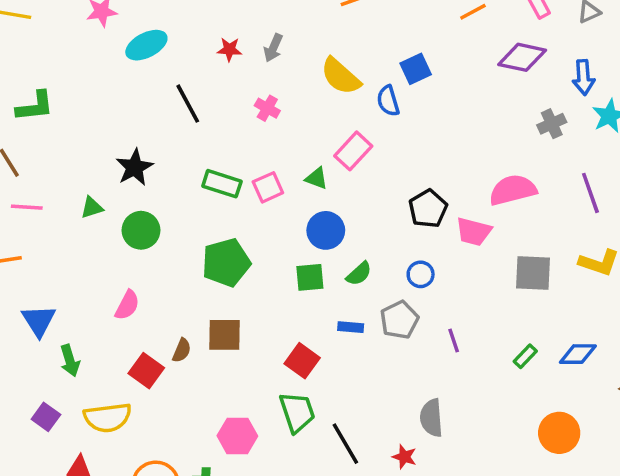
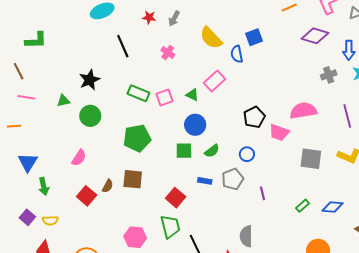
yellow semicircle: (108, 418) -> (50, 220), moved, size x0.6

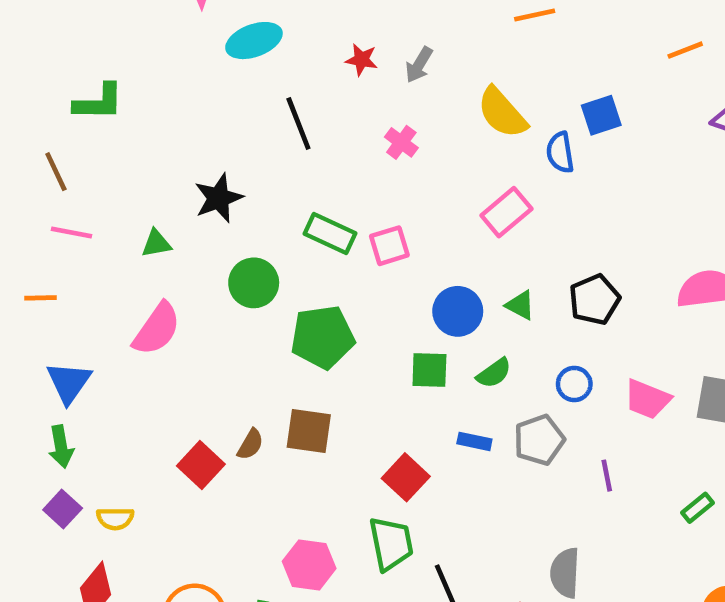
green triangle: (192, 95) -> (520, 305), moved
green circle: (90, 116) -> (254, 283), moved
pink trapezoid: (279, 132) -> (647, 399), moved
pink semicircle: (79, 158) -> (157, 329), moved, size x1.4
green arrow: (44, 186) -> (61, 447), moved

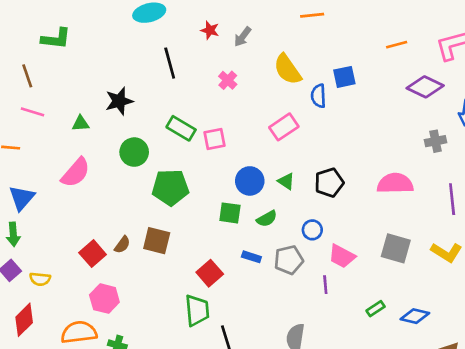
pink trapezoid: (647, 399) -> (342, 256), moved
pink hexagon: (309, 565) -> (104, 299), moved

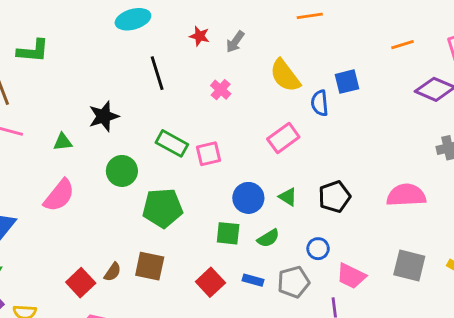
red square: (210, 273) -> (210, 282), moved

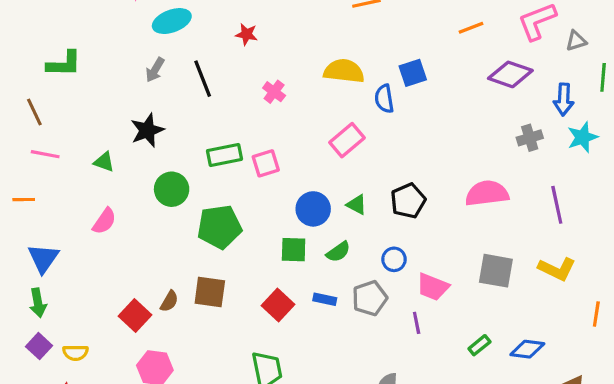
gray arrow: (235, 42) -> (155, 70), moved
yellow semicircle: (285, 76) -> (344, 71), turned 138
green triangle: (63, 142) -> (104, 162), turned 30
green rectangle: (172, 143) -> (225, 155), turned -36
pink semicircle: (59, 195) -> (104, 221), size x0.7

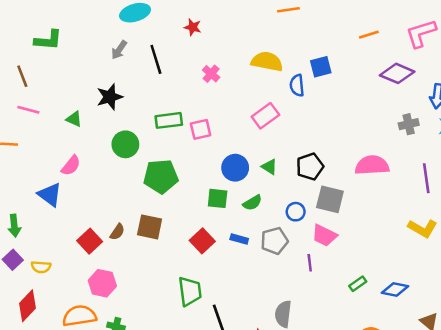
blue triangle: (43, 258) -> (50, 195), moved, turned -32
gray square: (496, 271) -> (330, 199), moved

